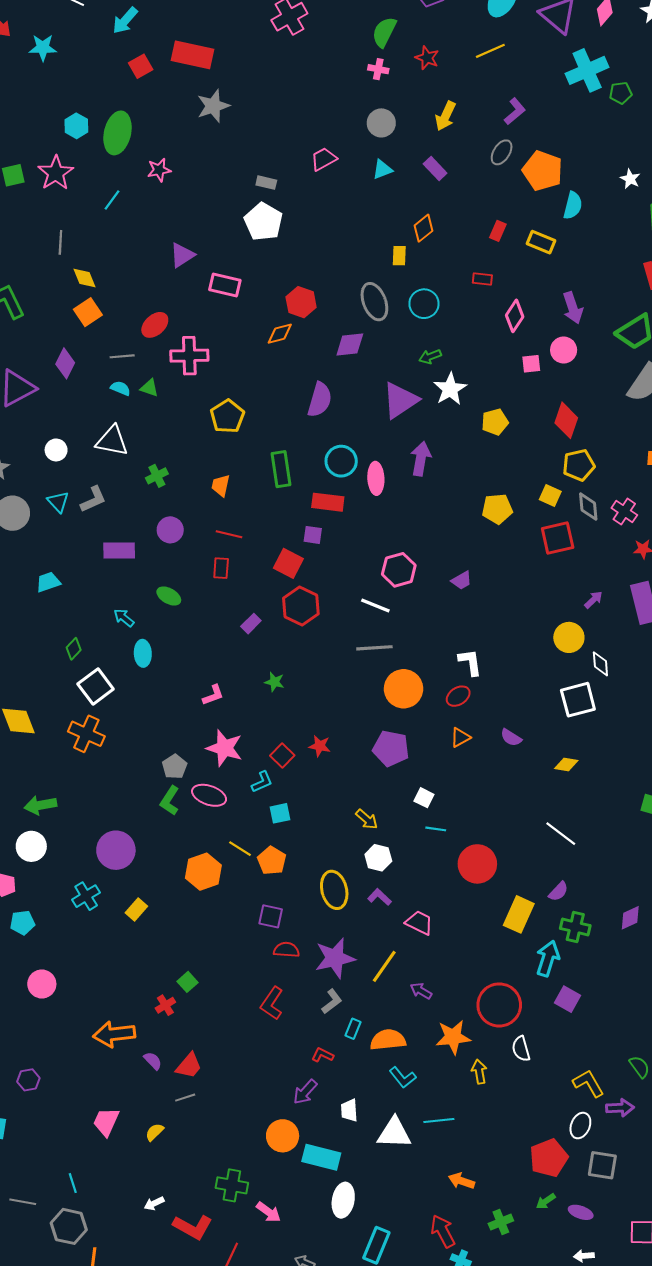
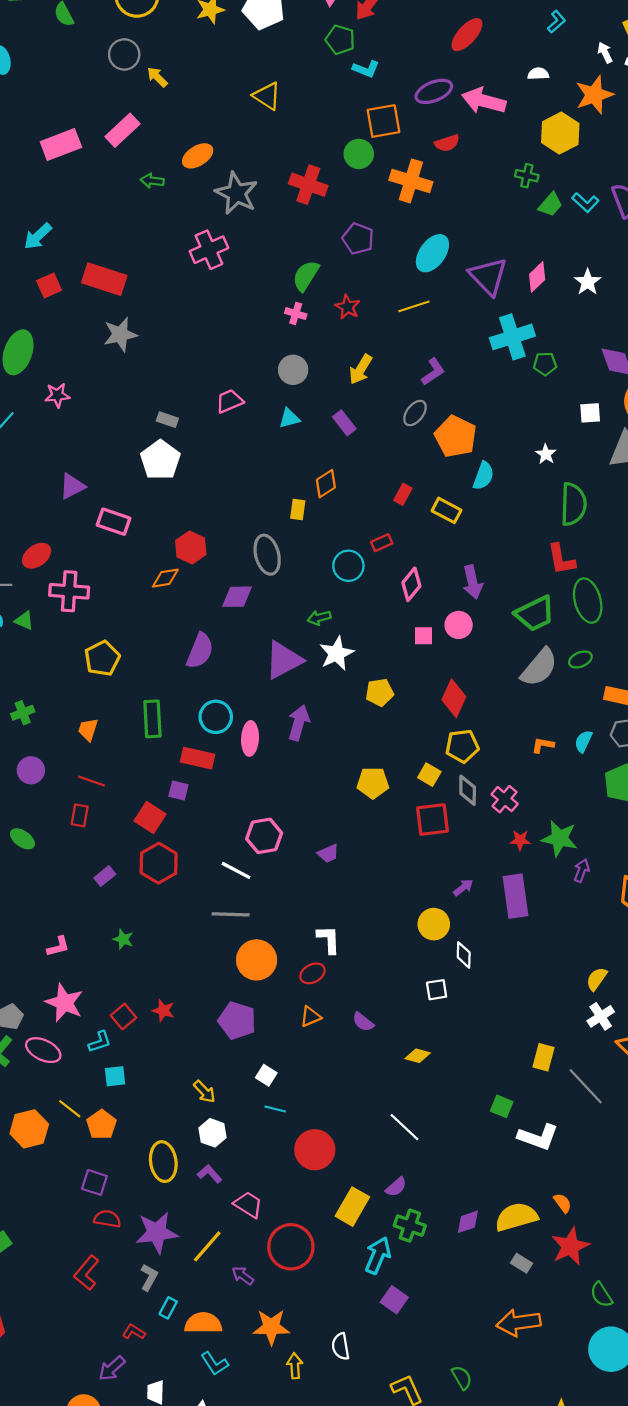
red rectangle: (482, 279) -> (382, 543), turned -36
cyan circle: (424, 304) -> (348, 566), moved
white square: (578, 700) -> (437, 990), size x0.6
gray L-shape: (332, 1001) -> (149, 1277), turned -30
red circle: (499, 1005) -> (291, 1247), moved

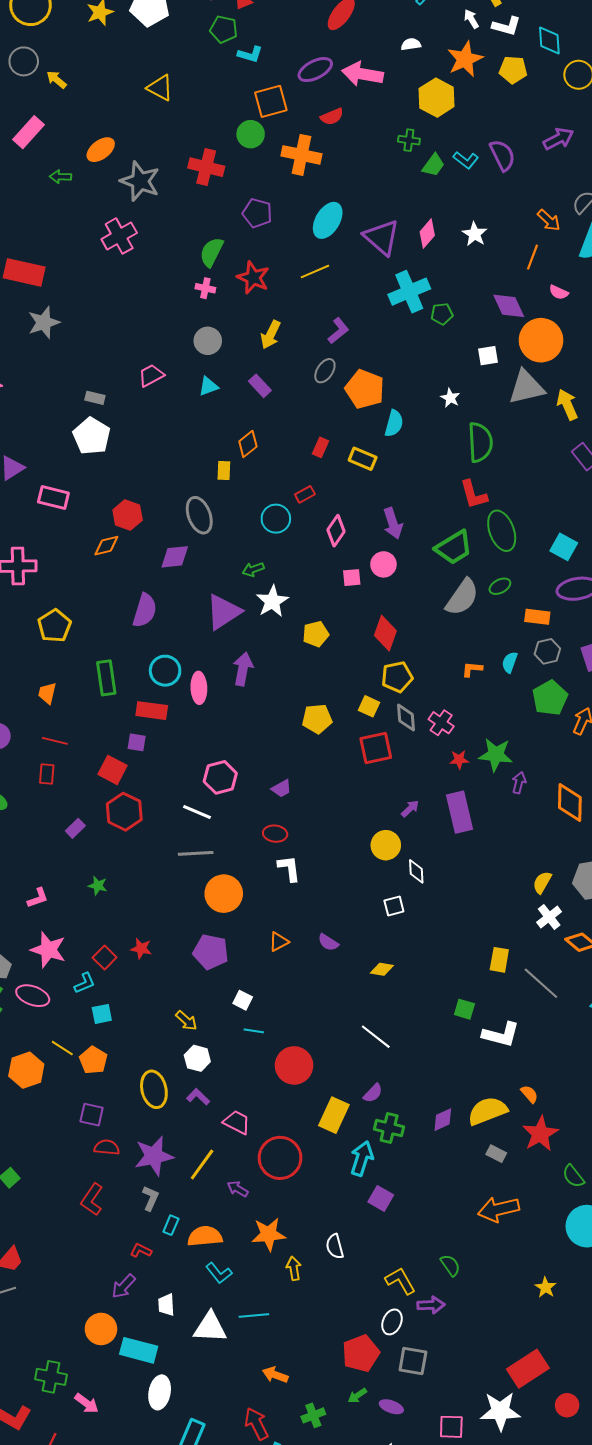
red star: (348, 307) -> (253, 278), size x1.4
red ellipse: (312, 973) -> (275, 834), moved, turned 40

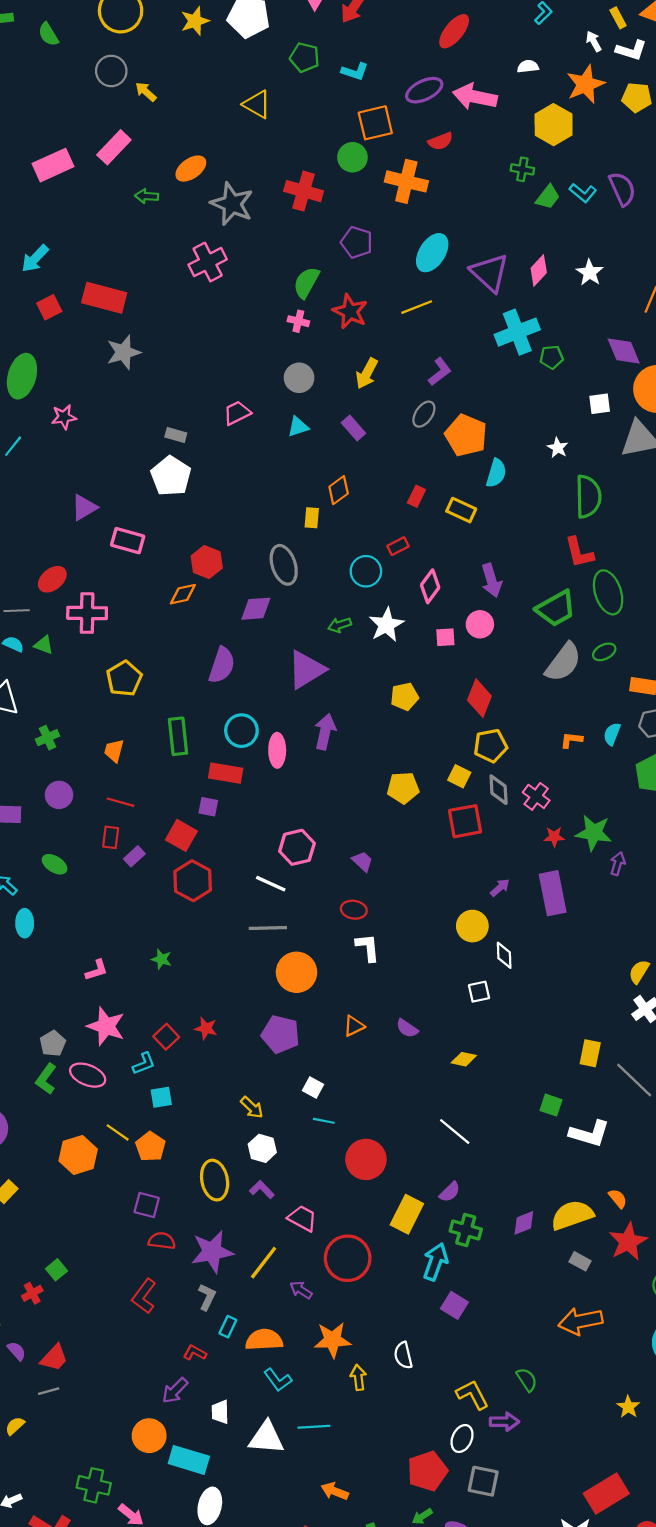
green pentagon: (224, 29) -> (305, 57), moved
white star: (272, 601) -> (386, 625), moved
purple trapezoid: (282, 788) -> (362, 861), turned -110
purple rectangle: (75, 828) -> (134, 856), moved

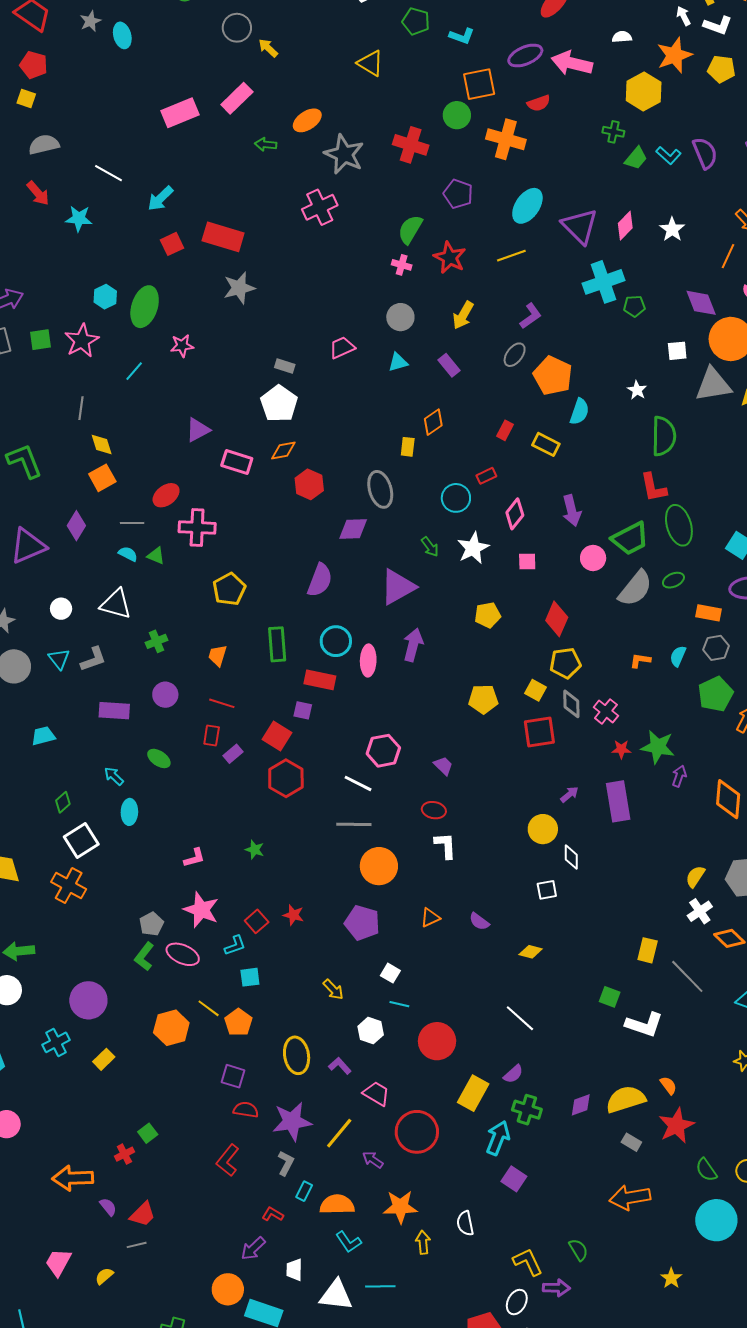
orange diamond: (183, 594) -> (283, 451), moved
pink circle: (480, 624) -> (593, 558), moved
green arrow: (340, 625) -> (430, 547), turned -110
white hexagon: (262, 1148) -> (371, 1031), moved

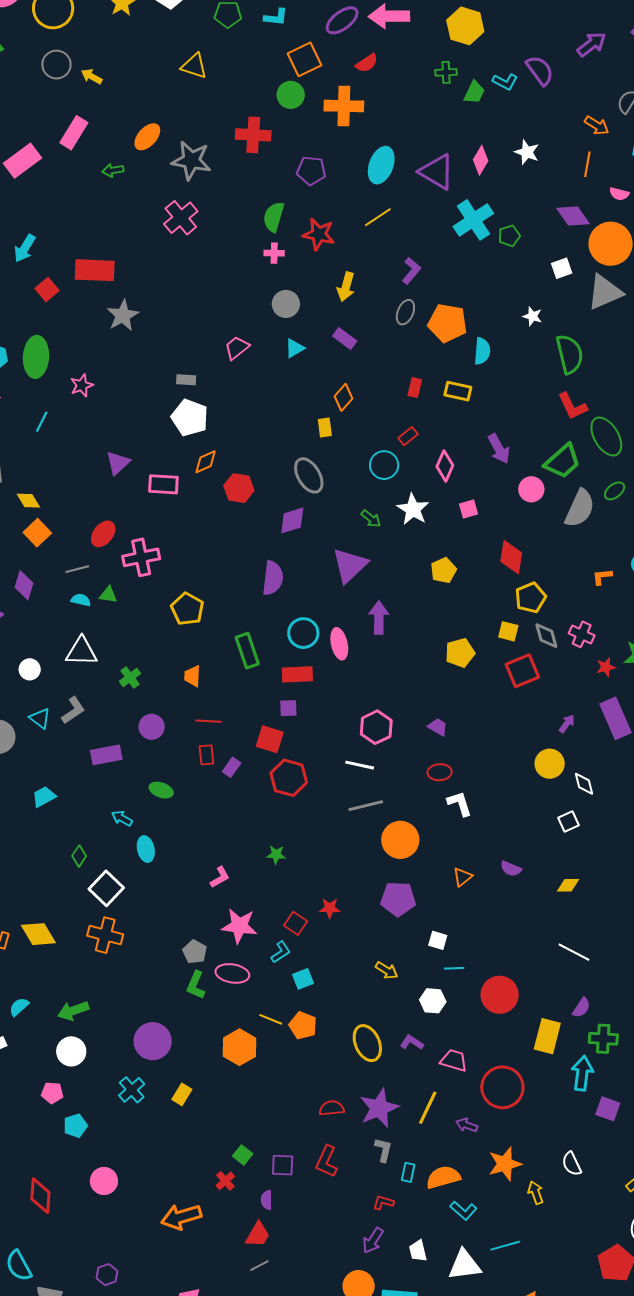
purple square: (233, 1076) -> (283, 1165), moved
purple semicircle: (108, 1207) -> (267, 1200), moved, turned -126

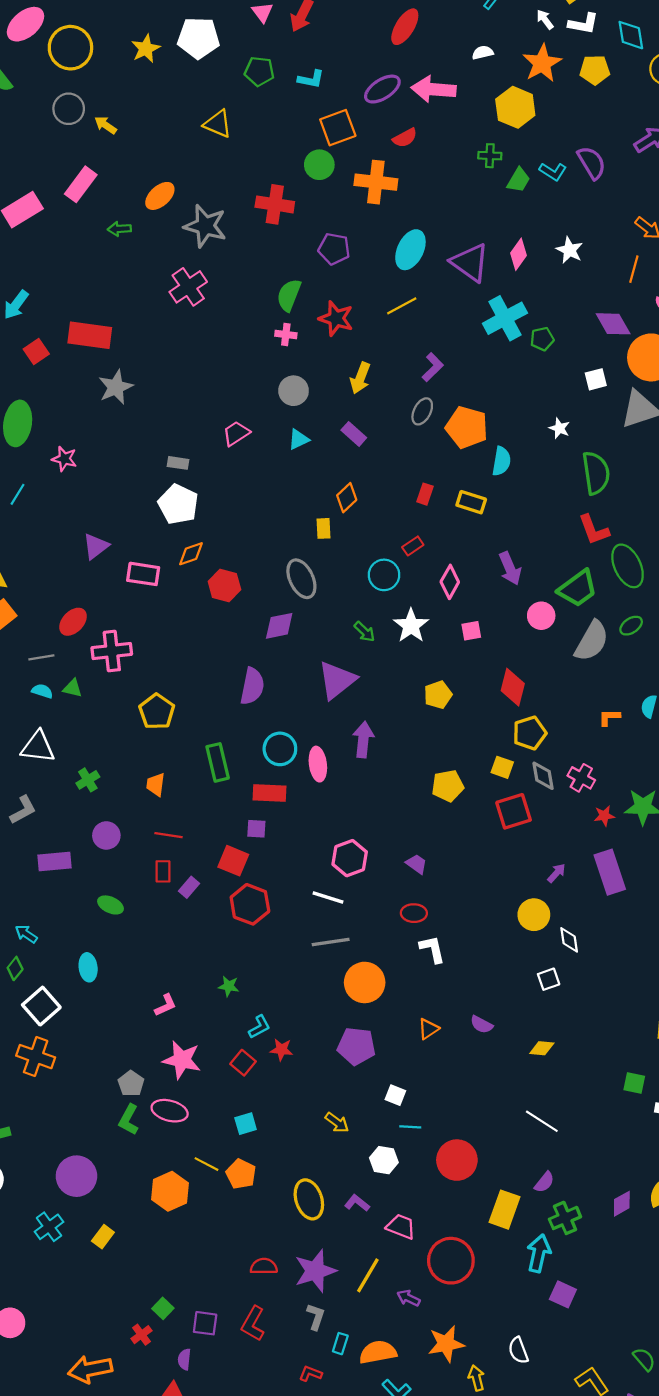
pink star: (82, 385) -> (64, 459), turned 30
cyan arrow: (122, 818) -> (26, 934), moved
cyan L-shape: (281, 952) -> (259, 1027), moved
green cross: (603, 1039) -> (565, 1218), turned -32

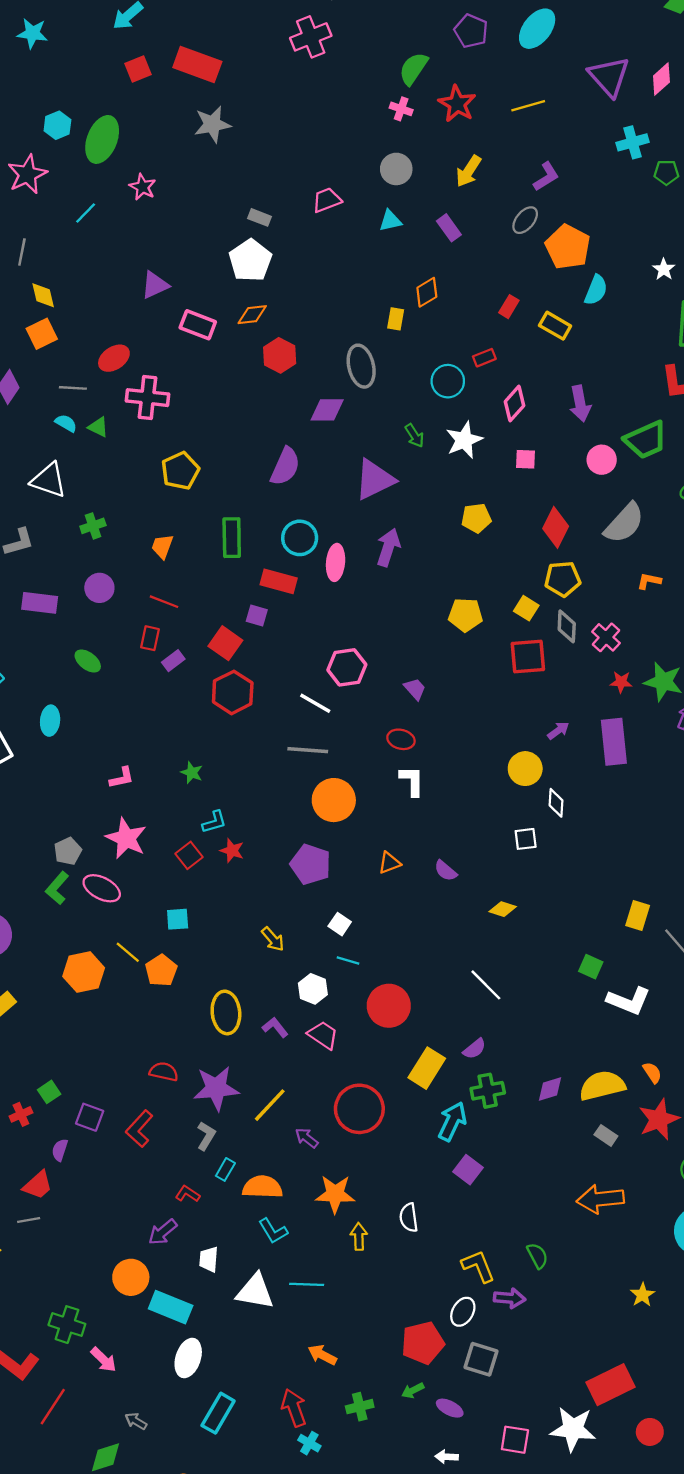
cyan ellipse: (410, 250) -> (537, 29), moved
cyan cross: (505, 318) -> (633, 142), size x0.7
gray semicircle: (592, 641) -> (624, 523), moved
pink trapezoid: (401, 1227) -> (323, 1035), moved

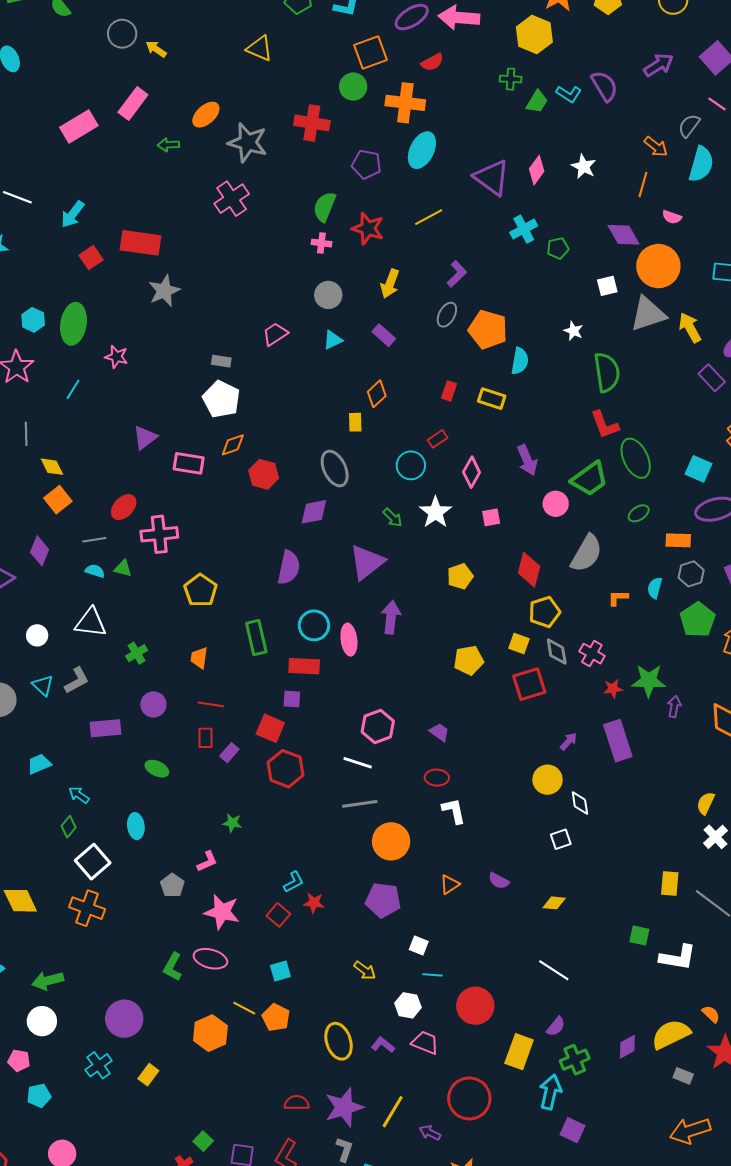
green star: (192, 773) -> (232, 823), moved
gray pentagon: (68, 851) -> (172, 885), moved

